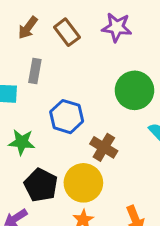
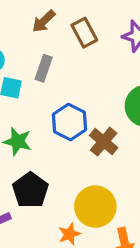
brown cross: (104, 147) -> (104, 142), moved
yellow circle: (83, 183) -> (95, 207), moved

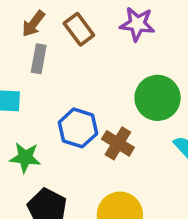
gray rectangle: (44, 68) -> (39, 59), moved

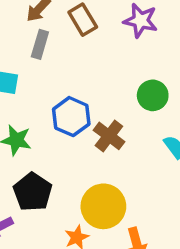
green circle: (158, 98) -> (153, 95), size x0.7

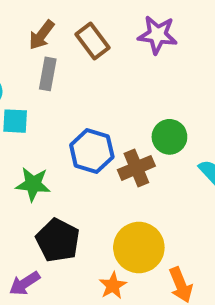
green circle: (153, 95) -> (169, 137), moved
brown cross: (109, 136) -> (136, 168), turned 36

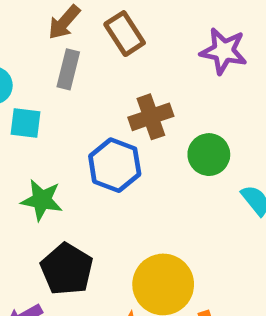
purple star: (158, 35) -> (224, 51), moved
brown cross: (136, 168) -> (151, 117), moved

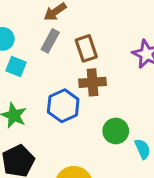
brown rectangle: (125, 34) -> (86, 48), moved
green circle: (209, 155) -> (116, 131), moved

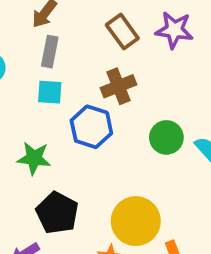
brown rectangle: (86, 48) -> (122, 32), moved
cyan square: (16, 67) -> (50, 92), moved

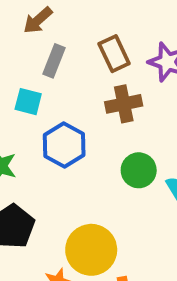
gray rectangle: (50, 52) -> (54, 61), moved
brown cross: (118, 86) -> (124, 104), moved

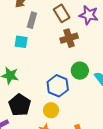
blue hexagon: (64, 145) -> (58, 86), moved
yellow circle: (91, 250) -> (51, 110), moved, size x0.6

